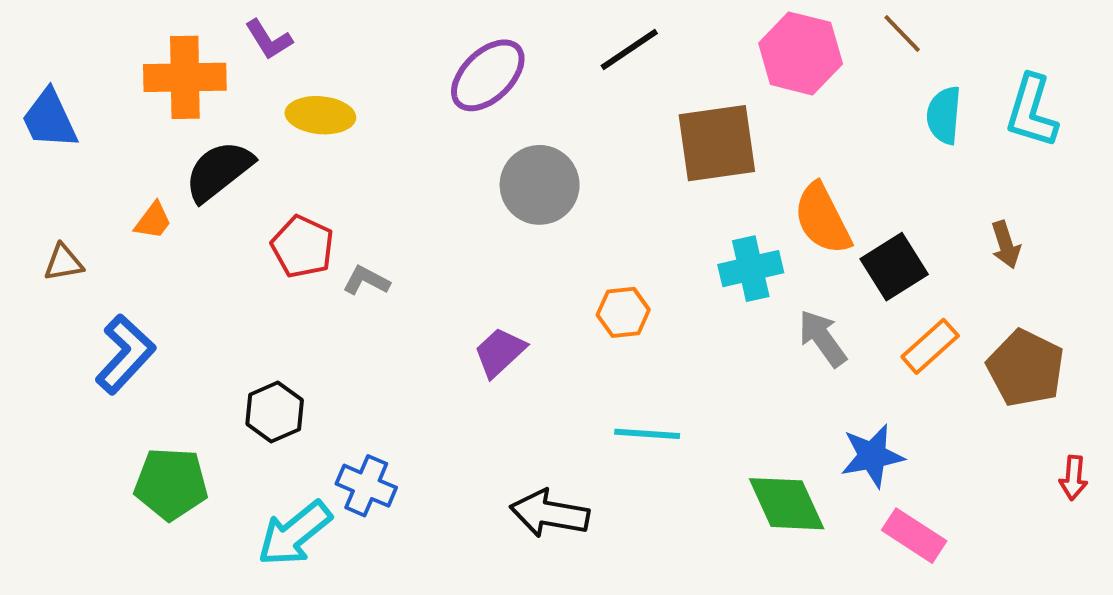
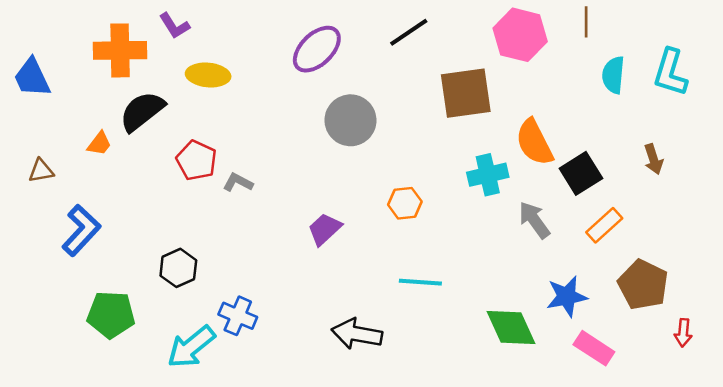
brown line: (902, 34) -> (586, 22), turned 44
brown pentagon: (1026, 368) -> (643, 285), moved
red arrow: (1073, 478) -> (683, 333), moved

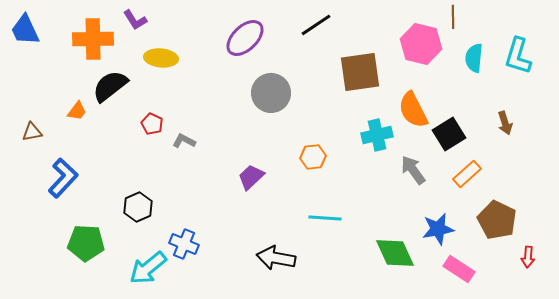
pink hexagon: (520, 35) -> (421, 44), moved
blue trapezoid: (32, 78) -> (25, 30), moved
red pentagon: (196, 160) -> (152, 124), size x0.7

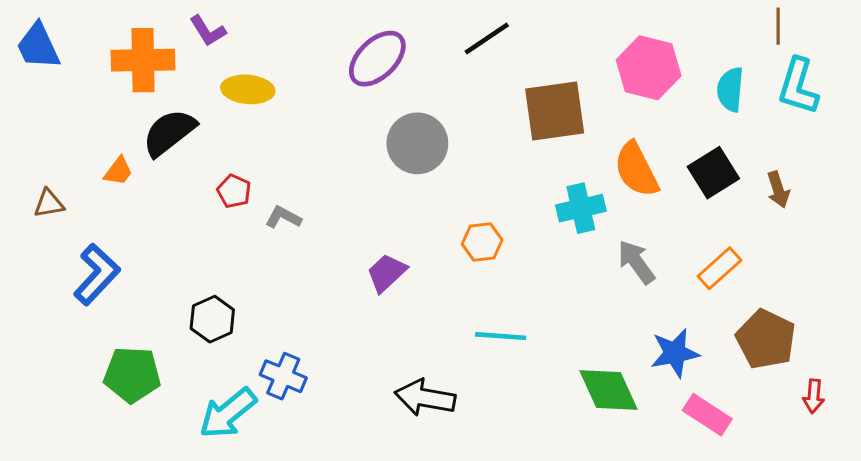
brown line: (453, 17) -> (778, 26), moved
black square: (449, 134) -> (713, 173), moved

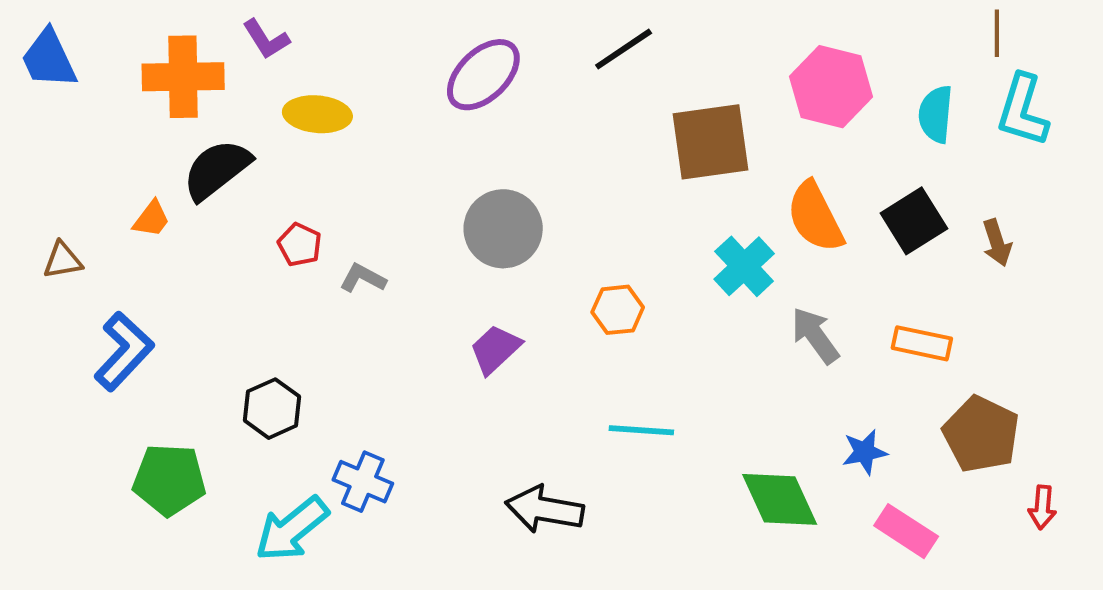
gray circle: (417, 143) -> (503, 229), moved
cyan cross: (581, 208) -> (744, 266), turned -30
orange rectangle: (720, 268) -> (922, 343), turned 54
blue star: (675, 353) -> (865, 452), size x0.7

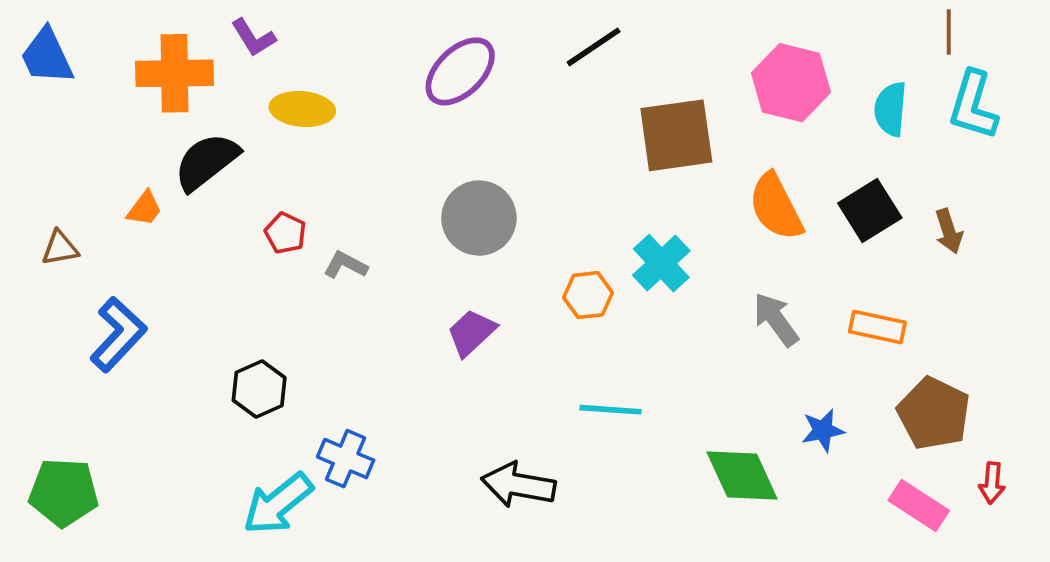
cyan cross: (744, 266) -> (661, 263), moved
green pentagon: (169, 480) -> (64, 492), moved
pink rectangle: (906, 531) -> (919, 506), moved

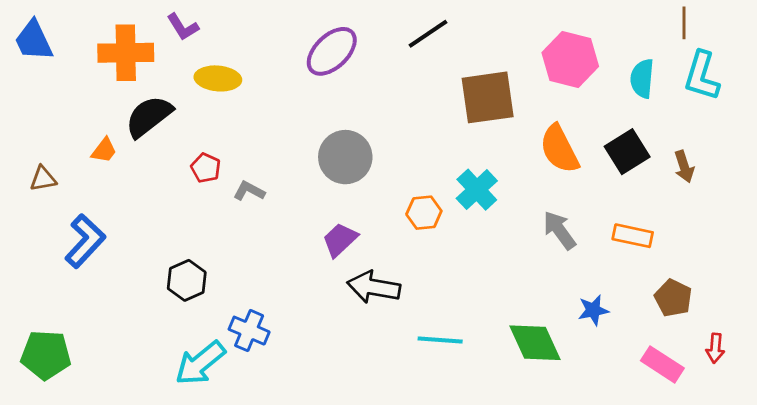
cyan line: (611, 410) -> (440, 340), moved
brown pentagon: (934, 413) -> (673, 298), size x0.7
black arrow: (518, 485) -> (374, 287), moved

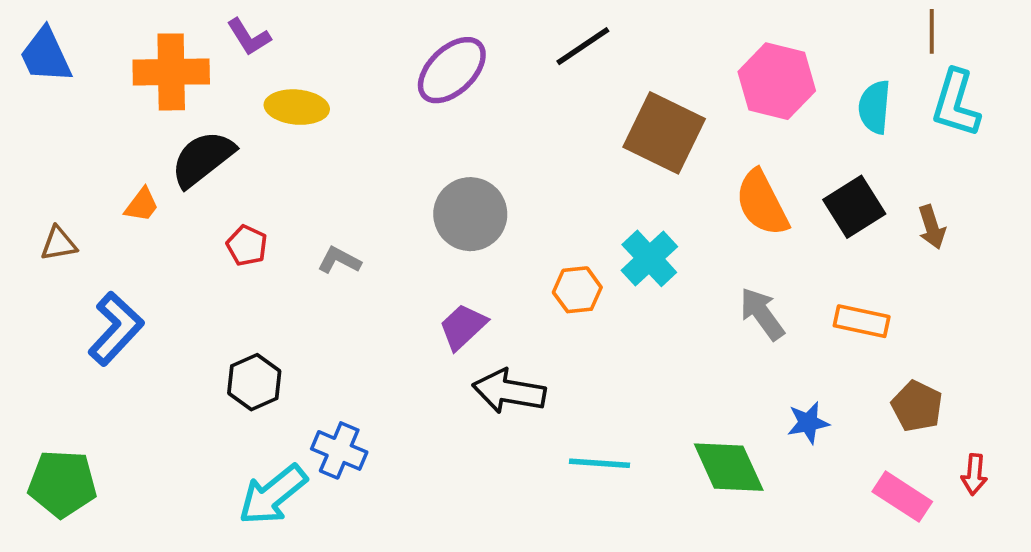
brown square: (488, 97) -> (664, 133), turned 34
red pentagon: (206, 168) -> (247, 246), moved

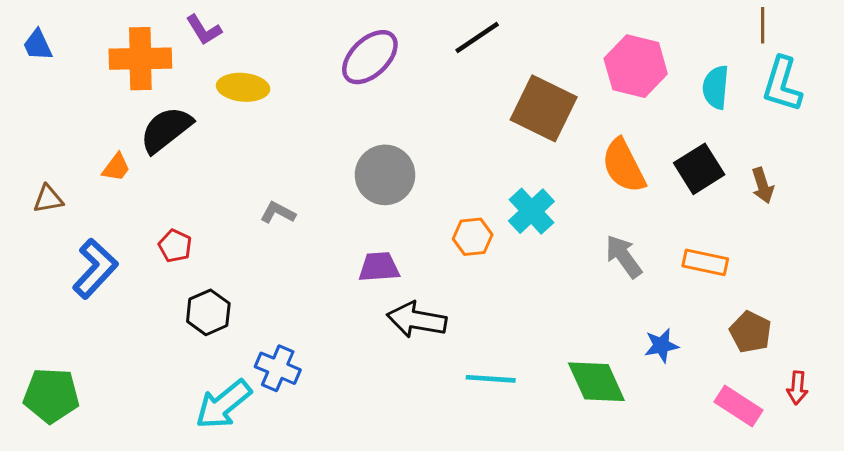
blue trapezoid: (46, 55) -> (38, 45), size x0.7
red pentagon: (247, 246) -> (175, 246), moved
purple trapezoid: (463, 327) -> (379, 267), turned 39

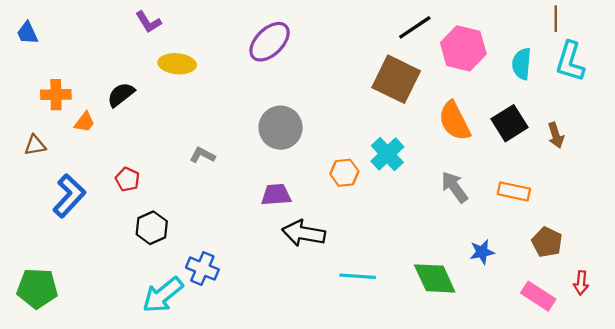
black line: (477, 37) -> (415, 27), moved
orange cross: (140, 59) -> (56, 95), moved, size x0.7
black semicircle: (166, 130) -> (121, 95), size x0.7

